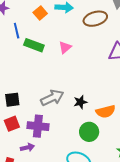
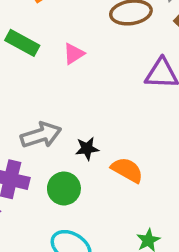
orange semicircle: (106, 111) -> (127, 170), turned -144
green circle: (89, 132) -> (64, 188), moved

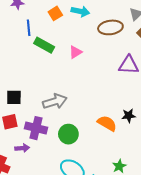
black star: (87, 149) -> (129, 116), moved

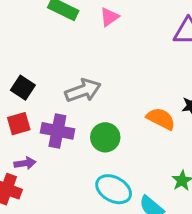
black square: (14, 97) -> (23, 88), turned 35
purple arrow: (22, 148) -> (25, 163), moved

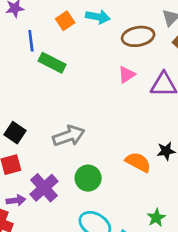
pink triangle: (109, 17) -> (127, 75), moved
purple cross: (57, 131) -> (44, 188), moved, turned 36

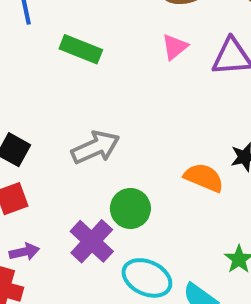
green rectangle: (52, 63) -> (81, 49), moved
purple cross: (44, 188) -> (92, 241), moved

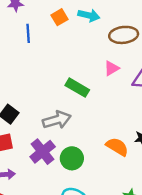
green rectangle: (81, 49) -> (77, 88), moved
purple cross: (92, 241) -> (43, 152), moved

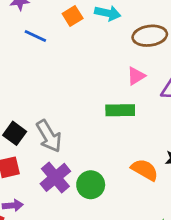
blue line: (28, 33) -> (35, 36), turned -60
green rectangle: (77, 88) -> (120, 110), moved, turned -30
gray arrow: (57, 120) -> (49, 136), moved, turned 76

